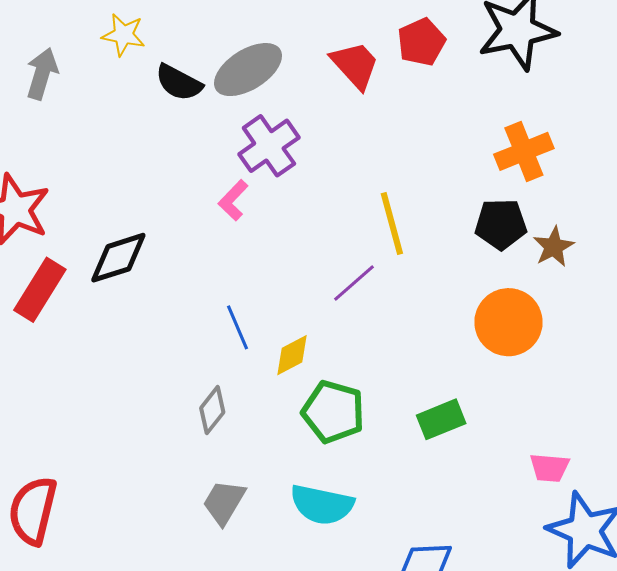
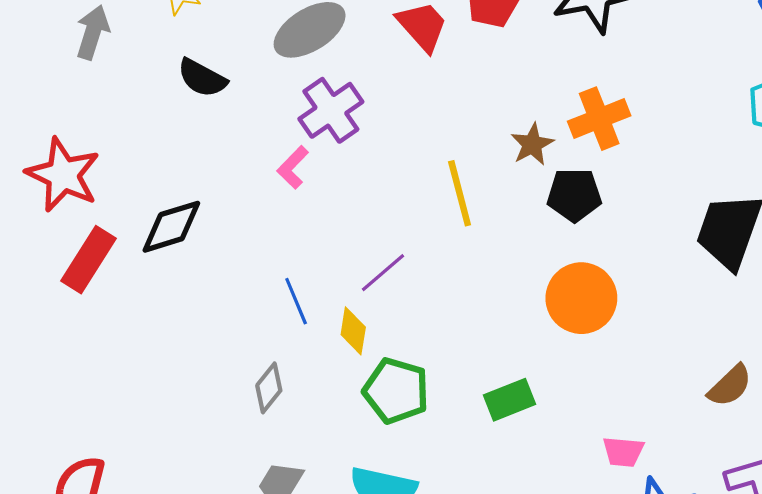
black semicircle: (179, 83) -> (202, 78), moved
brown star: (554, 247) -> (532, 144), moved
purple line: (354, 283) -> (383, 273), moved
yellow diamond: (292, 355) -> (353, 331), turned -54

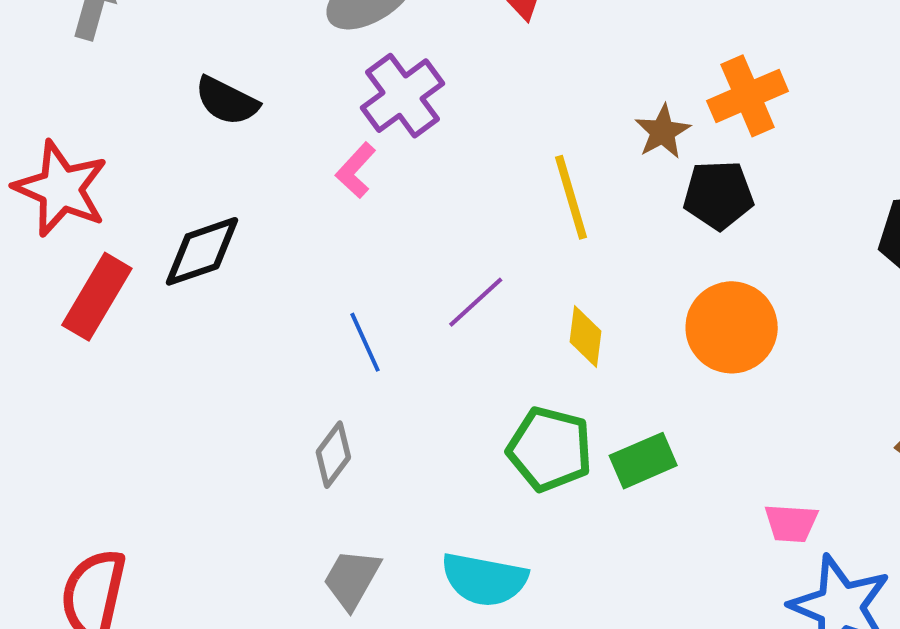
black semicircle: (202, 78) -> (227, 101), moved
yellow diamond: (353, 331) -> (586, 337), moved
green pentagon: (396, 391) -> (550, 449), moved

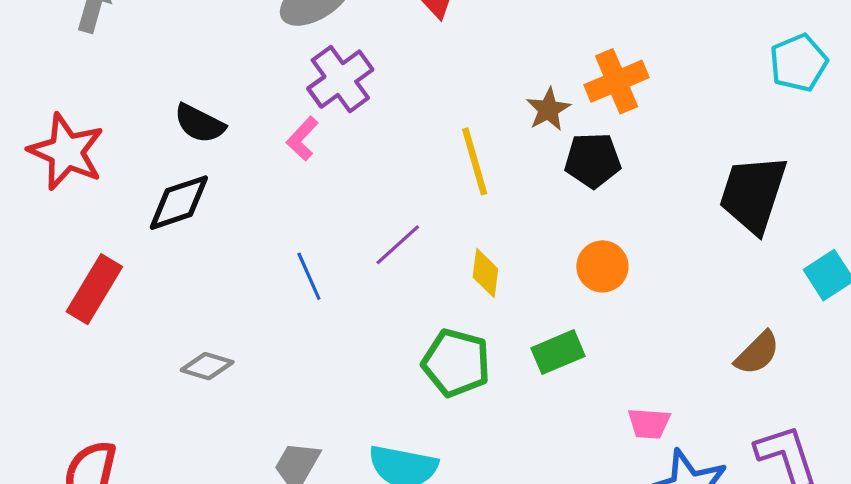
black semicircle: (227, 101) -> (199, 123), moved
red rectangle: (97, 297) -> (94, 289), moved
orange circle: (732, 327) -> (602, 266), size x0.7
gray diamond: (333, 455) -> (207, 366), moved, turned 69
green rectangle: (643, 461) -> (558, 352), moved

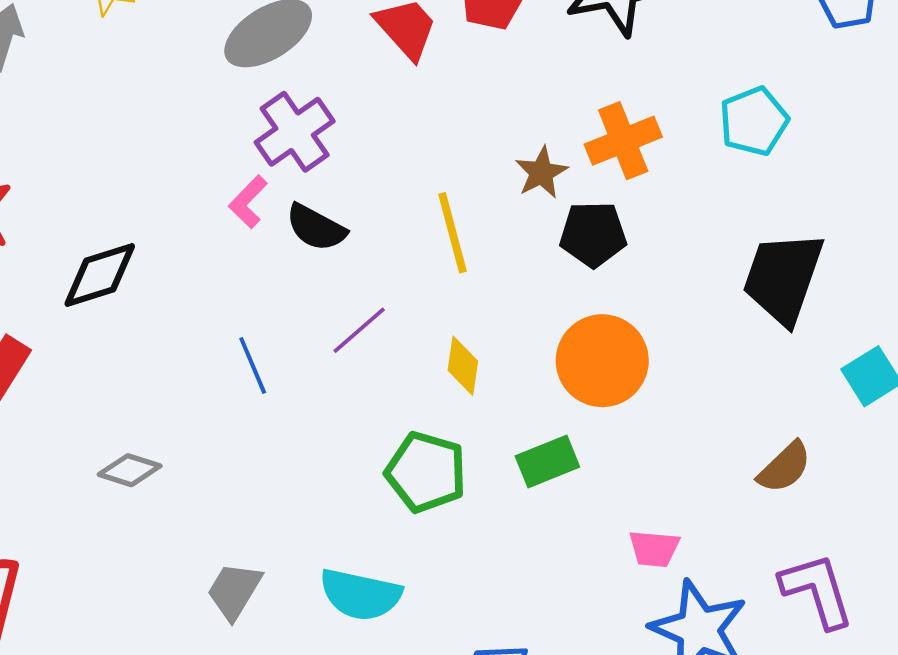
cyan pentagon: (798, 63) -> (754, 121), moved
black semicircle: (199, 123) -> (316, 228), moved
orange circle: (602, 266) -> (602, 361), size x1.5

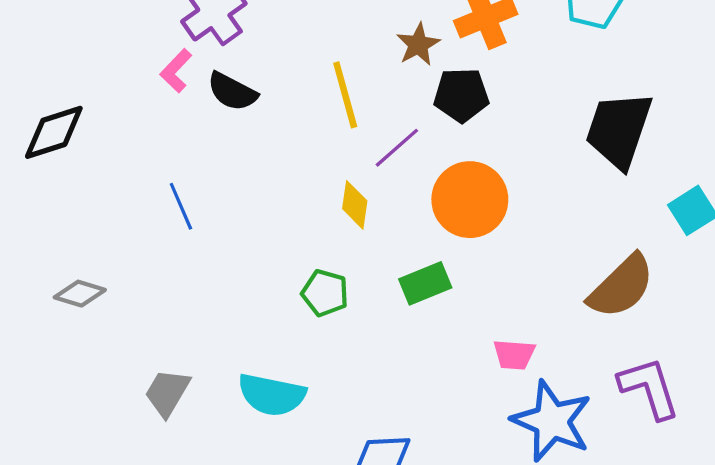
purple line: (359, 330) -> (397, 148), moved
brown semicircle: (785, 467) -> (621, 286), size x1.5
green pentagon: (426, 472) -> (325, 293), size x0.7

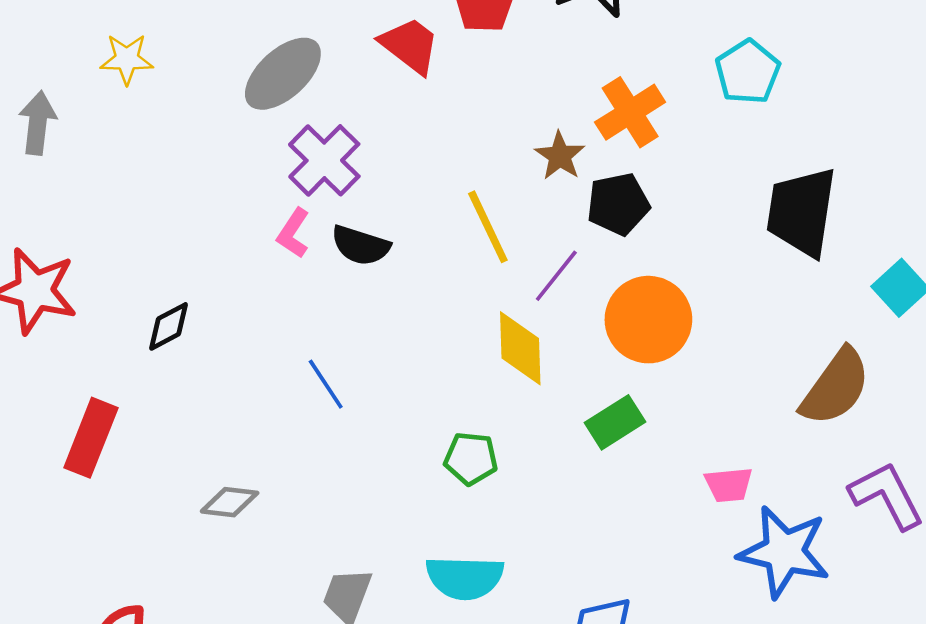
black diamond: (54, 132) -> (169, 326), size x0.7
yellow diamond: (355, 205) -> (520, 348), size x1.4
green pentagon: (325, 293) -> (471, 458), moved

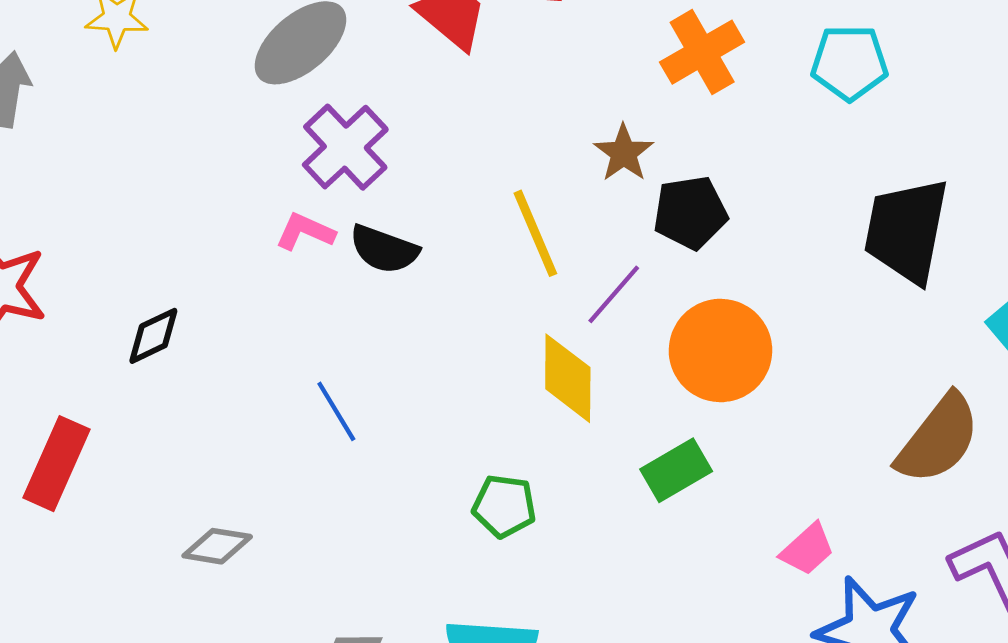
cyan pentagon: (748, 72) -> (849, 63), turned 30
orange cross: (630, 112) -> (702, 52), moved
pink L-shape: (293, 233) -> (305, 232), turned 78
pink trapezoid: (729, 485) -> (807, 549), turned -39

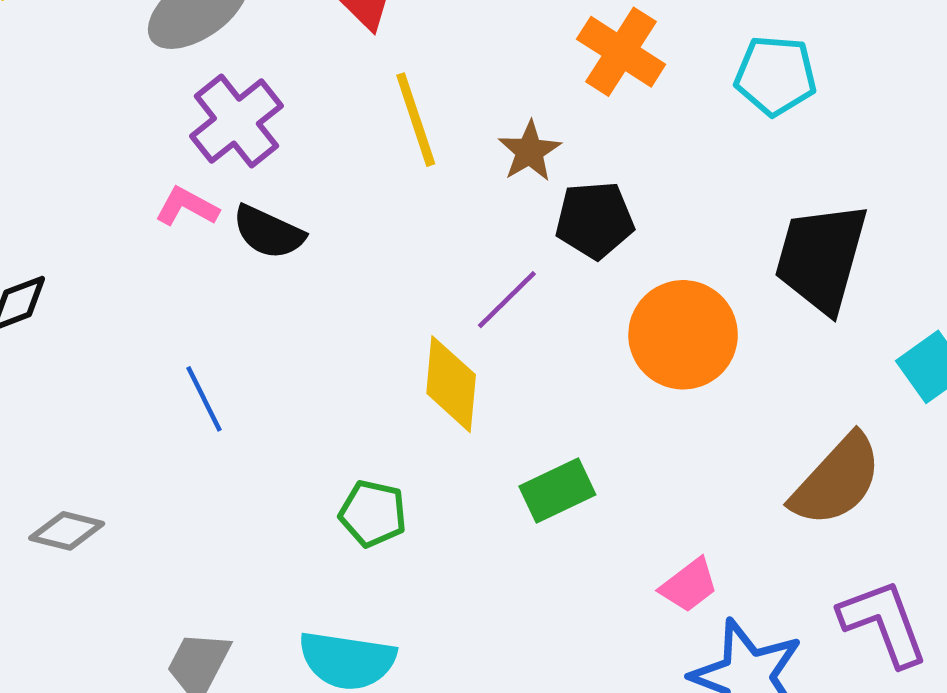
orange cross: (702, 52) -> (621, 52), turned -32
yellow line: (535, 233) -> (416, 120), moved
orange circle: (720, 350) -> (683, 335), moved

